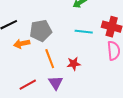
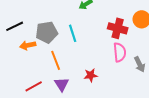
cyan line: (84, 32) -> (73, 33), moved, turned 66
red star: (74, 64) -> (91, 75), moved

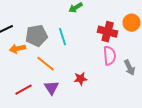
orange line: (56, 60) -> (46, 64), turned -30

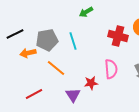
pink semicircle: (110, 56) -> (111, 69), moved
purple triangle: (52, 88) -> (73, 95), moved

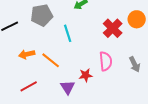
red cross: (118, 36) -> (113, 28), turned 30
gray pentagon: (47, 40) -> (42, 15), moved
orange arrow: (28, 53) -> (27, 54), moved

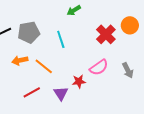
gray pentagon: (42, 15) -> (29, 32), moved
pink semicircle: (106, 61) -> (99, 67), turned 60
red line: (29, 86) -> (32, 92), moved

